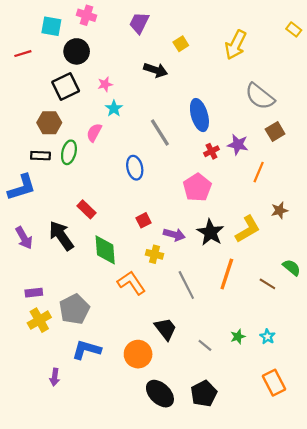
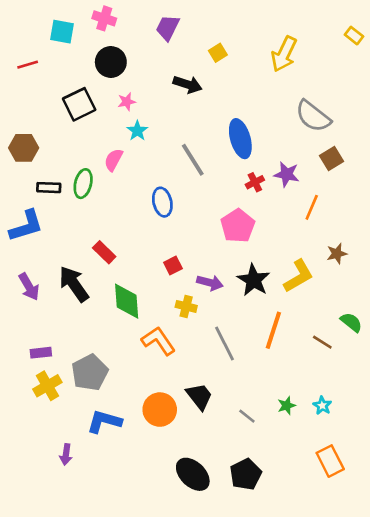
black circle: (77, 51) -> (111, 62), moved
brown hexagon: (49, 123) -> (24, 148), moved
orange circle: (138, 354) -> (160, 410), moved

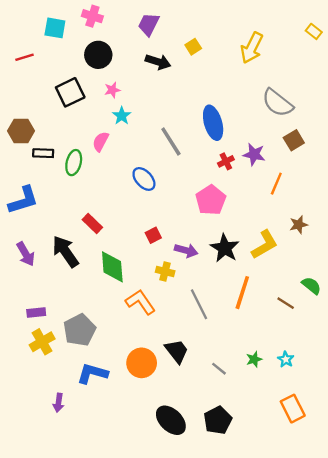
black arrow: (187, 84) -> (158, 62), moved
black rectangle: (49, 188) -> (43, 153), moved
blue ellipse: (162, 202) -> (144, 179), turned -30

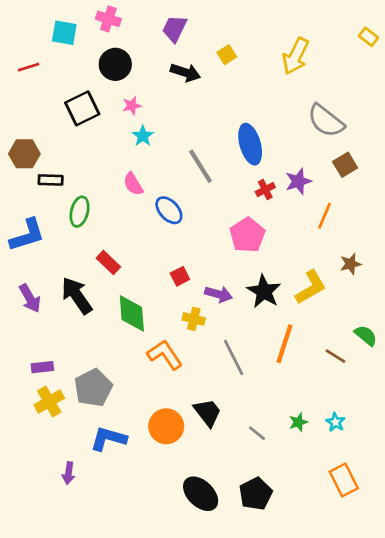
pink semicircle: (101, 141) -> (133, 184), moved, turned -60
purple star: (254, 154) -> (298, 181), turned -30
green ellipse: (74, 163) -> (79, 212), moved

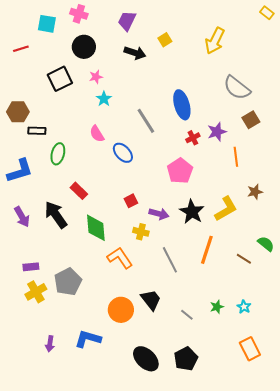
yellow rectangle: (368, 37) -> (267, 13), moved
orange line: (324, 216) -> (236, 157), turned -30
blue L-shape: (108, 439) -> (88, 339), moved

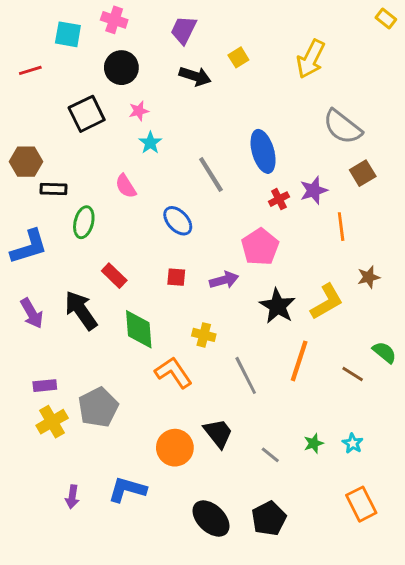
pink semicircle: (97, 134) -> (126, 186), moved
red square: (131, 201) -> (176, 277), moved, turned 32
purple arrow: (159, 214) -> (224, 280), moved, turned -30

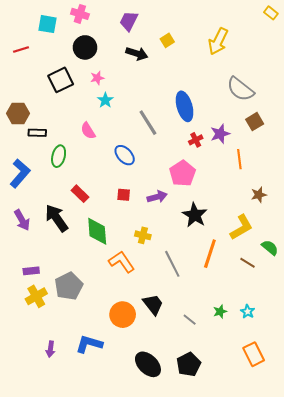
blue L-shape: (29, 247) -> (20, 173), turned -32
yellow L-shape: (327, 302) -> (241, 227), moved

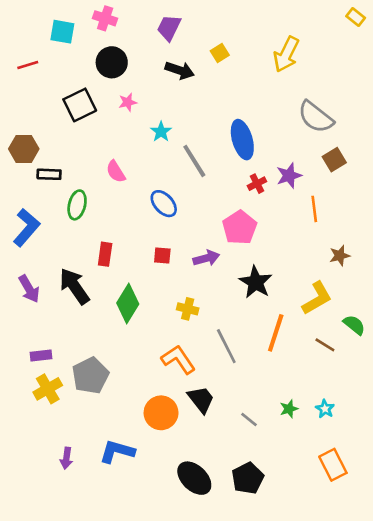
cyan star: (105, 100) -> (161, 132), moved
red rectangle: (80, 194) -> (105, 254), turned 54
green diamond: (97, 231) -> (128, 304), turned 36
orange L-shape: (122, 262) -> (178, 360), moved

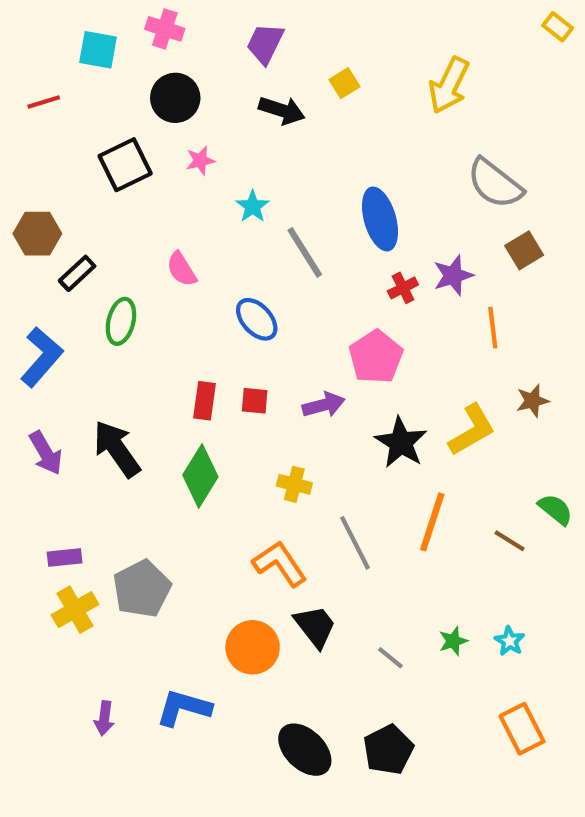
black rectangle: (49, 174) -> (77, 273), turned -45
red rectangle: (105, 254) -> (205, 401), moved
yellow L-shape: (317, 298) -> (472, 430), moved

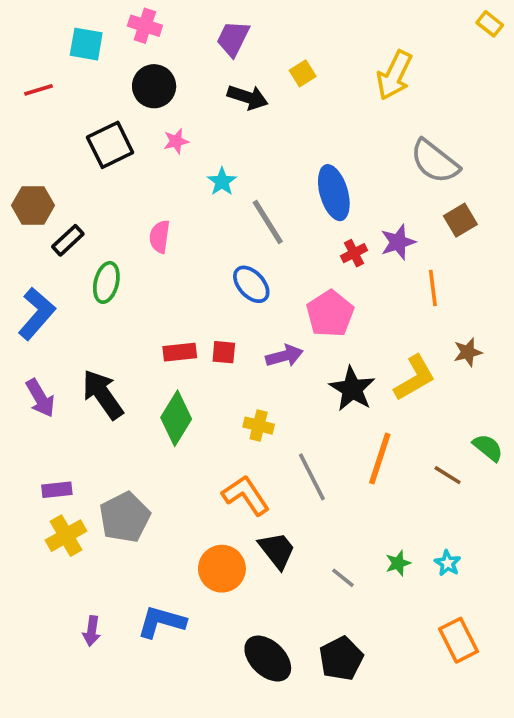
pink semicircle: (182, 269) -> (160, 237), turned 40
blue ellipse: (257, 319) -> (251, 284), moved
red rectangle: (205, 401) -> (180, 352), turned 76

